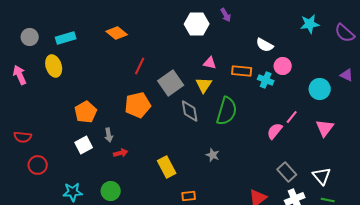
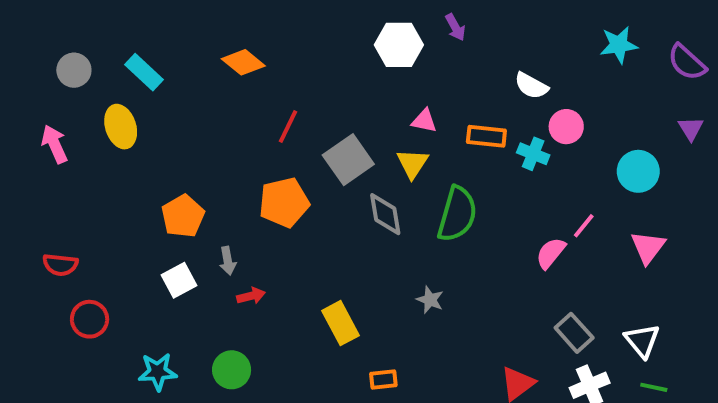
cyan rectangle: (66, 38) -> (144, 72), turned 60
purple triangle: (347, 75) -> (691, 129), moved, turned 32

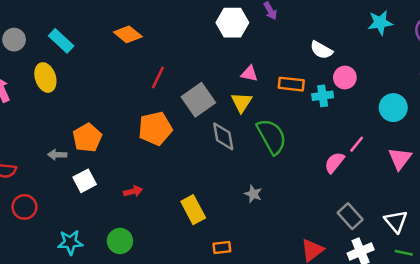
cyan cross: (533, 154) -> (323, 96), turned -30
green semicircle: (457, 214) -> (272, 136), turned -45
gray arrow: (228, 261) -> (57, 155), moved, turned 102

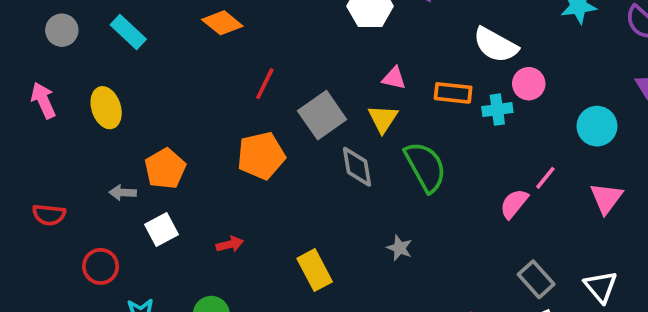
white semicircle: (321, 50) -> (496, 45), size x1.4
yellow ellipse: (45, 78) -> (106, 108), moved
red circle: (24, 207) -> (101, 266), moved

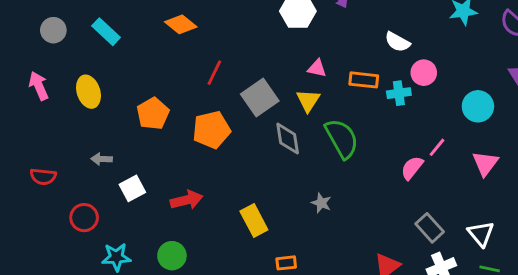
white semicircle: (496, 45) -> (397, 42), size x0.7
orange pentagon: (165, 169) -> (153, 114), moved
red arrow: (230, 244) -> (187, 200), size x1.5

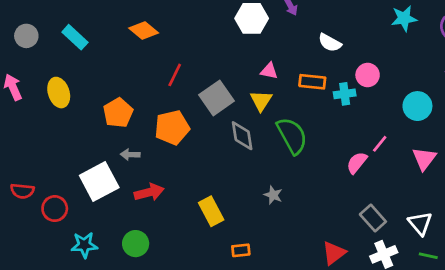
white semicircle: (397, 42) -> (330, 43), moved
gray arrow: (102, 159) -> (130, 155), moved
red semicircle: (43, 177) -> (22, 191), moved
white square: (132, 188) -> (99, 182), size x1.6

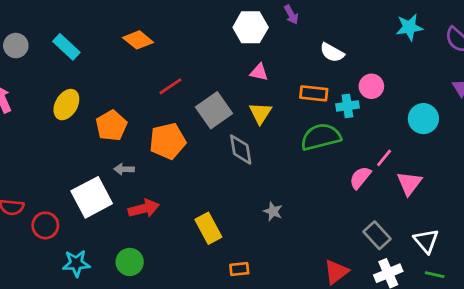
pink triangle: (269, 71) -> (259, 72), moved
red line: (175, 75) -> (170, 86), turned 30
yellow ellipse: (59, 93) -> (66, 105), moved, turned 48
green semicircle: (292, 136) -> (321, 137), moved, turned -75
pink triangle: (424, 159) -> (409, 183), moved

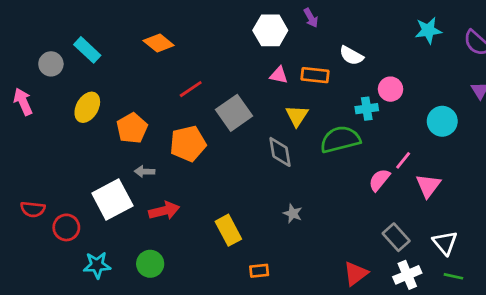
gray circle: (16, 46) -> (51, 64), moved
orange rectangle: (314, 93) -> (315, 75), moved
yellow triangle: (260, 113) -> (297, 116), moved
gray diamond: (241, 150) -> (280, 152), moved

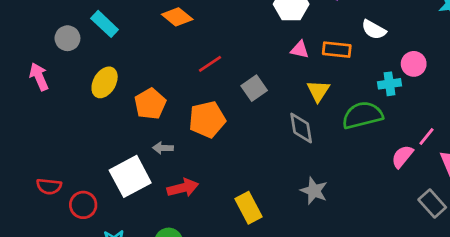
gray square: (234, 113) -> (254, 88), size x0.7
gray star: (293, 213) -> (314, 191), size x1.4
gray rectangle: (396, 237) -> (432, 203), moved

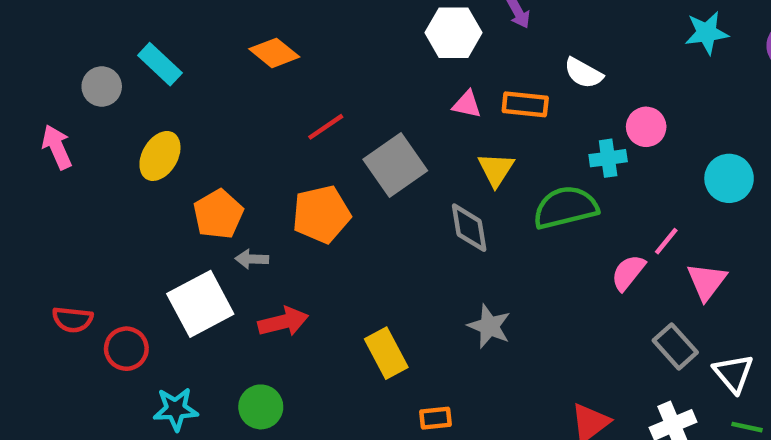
gray square: (254, 88) -> (395, 165), size x1.5
orange pentagon: (150, 104) -> (218, 214), moved

